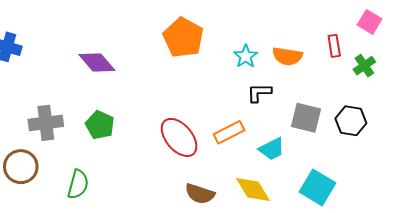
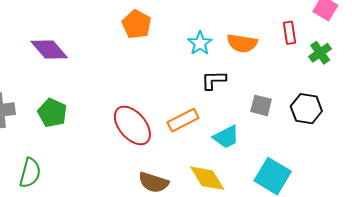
orange pentagon: (183, 38) -> (137, 24), size x0.7
gray square: (306, 118) -> (261, 105), size x0.7

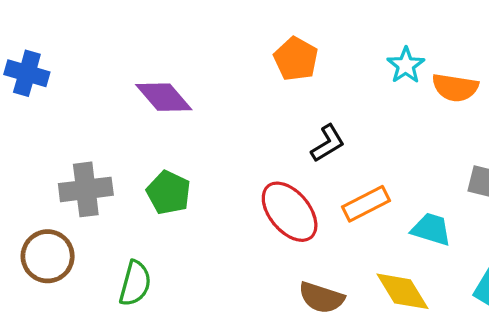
cyan star: (200, 43) -> (406, 65), moved
black L-shape: (214, 80) -> (328, 143), moved, turned 150
cyan trapezoid: (226, 137) -> (431, 229), turned -136

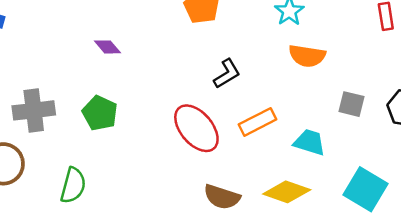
orange semicircle: (455, 88) -> (307, 56), moved
purple diamond: (164, 97) -> (107, 47), moved, size x0.6
yellow diamond: (403, 291) -> (287, 192), turned -39

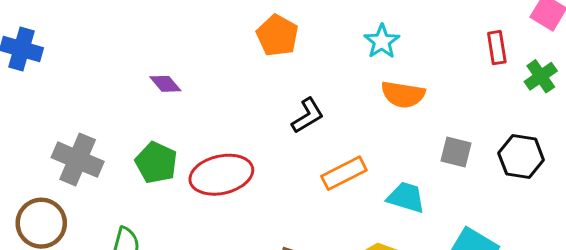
gray cross: (34, 110) -> (78, 160), turned 30
red ellipse: (196, 128) -> (221, 175), moved, turned -63

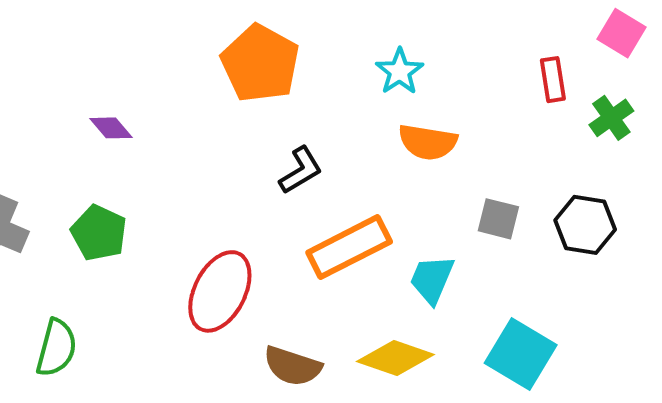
orange pentagon: (277, 35) -> (260, 63), size x1.4
orange rectangle: (344, 173) -> (349, 247), size x1.4
red ellipse: (221, 175) -> (220, 291), moved, turned -50
cyan trapezoid: (406, 197) -> (432, 279), turned -84

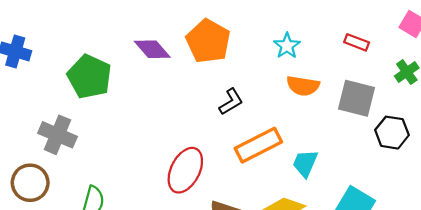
red rectangle: (553, 80) -> (357, 42), moved, turned -60
purple diamond: (111, 128) -> (152, 49), moved, size x1.5
gray square: (498, 219) -> (357, 98), moved, size x1.6
green pentagon: (99, 233) -> (89, 77), moved, size x1.4

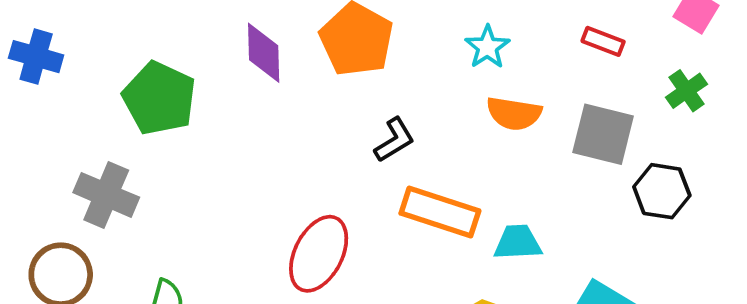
purple diamond: (152, 49) -> (264, 53), turned 39
orange rectangle: (258, 145) -> (440, 212), turned 45
cyan trapezoid: (305, 163) -> (518, 242), turned 64

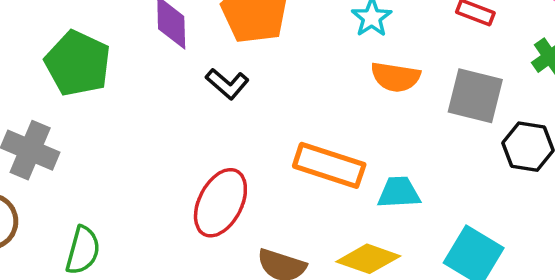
black L-shape: (394, 140) -> (227, 84), moved, turned 72

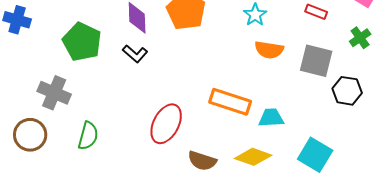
black L-shape: (227, 84) -> (135, 54), moved
green semicircle: (83, 250) -> (88, 136), moved

